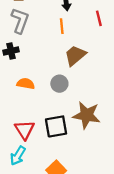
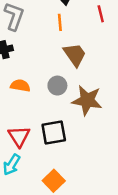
brown trapezoid: (75, 56) -> (75, 55), turned 95
brown star: (86, 115) -> (87, 100), moved

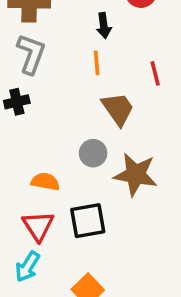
red line: (101, 14) -> (155, 73), moved
orange semicircle: (20, 86) -> (45, 182), moved

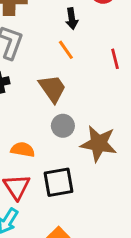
orange line: (97, 63) -> (66, 50), turned -30
brown trapezoid: (118, 109) -> (52, 89), moved

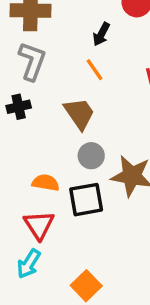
black arrow: (72, 19) -> (101, 34), turned 36
black square: (58, 182) -> (86, 200), moved

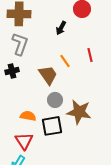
orange line: (95, 70) -> (65, 61), moved

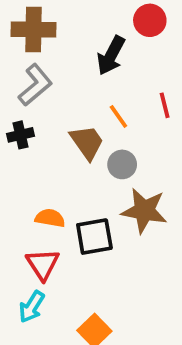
black arrow: (61, 28) -> (111, 55), size x1.5
gray L-shape: (20, 44) -> (35, 85), turned 30
gray circle: (55, 100) -> (122, 164), moved

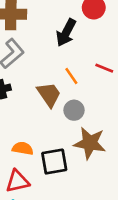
red line: (165, 105) -> (104, 68), turned -54
red triangle: (43, 264) -> (17, 181), turned 50

